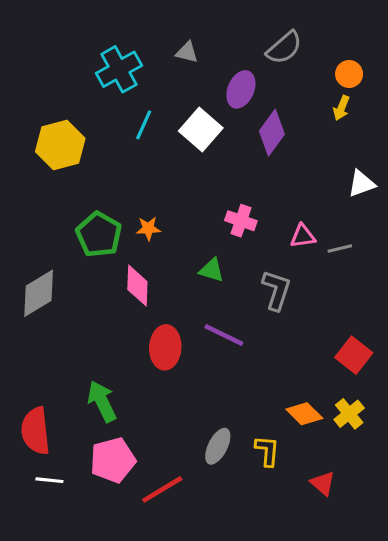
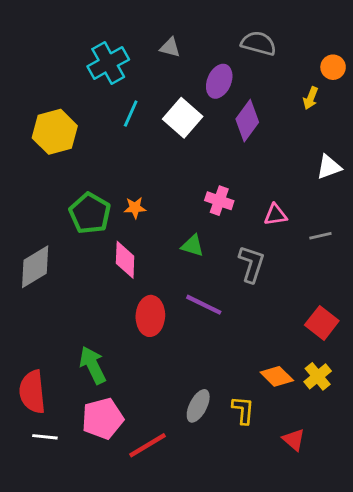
gray semicircle: (284, 48) -> (259, 43), turned -124
orange circle: (349, 74) -> (333, 67), moved
gray line: (340, 249) -> (320, 236), moved

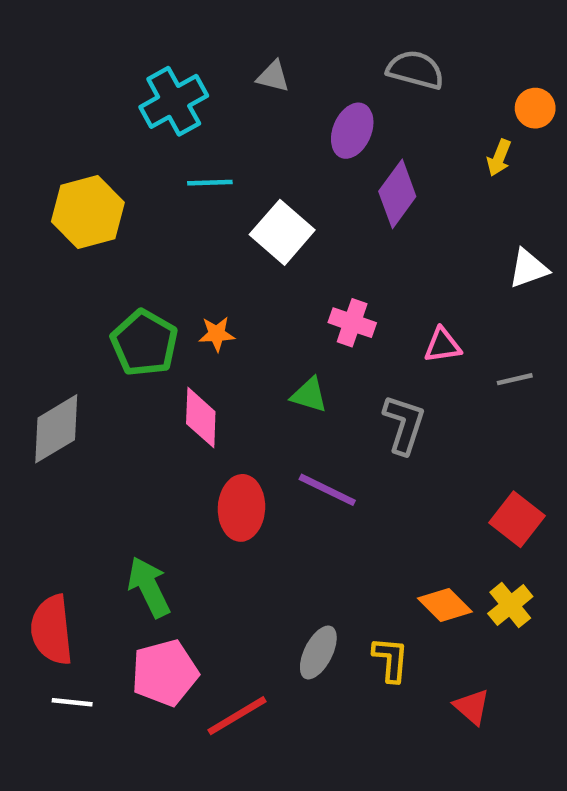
cyan line: (131, 114) -> (210, 183), turned 64
white square: (183, 118) -> (282, 232), moved

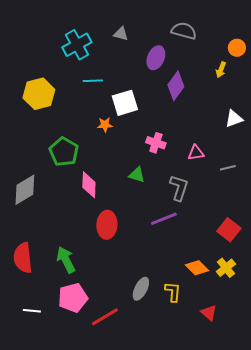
white square: (282, 232) -> (125, 103), turned 32
orange star: (217, 334) -> (105, 125), moved
purple line: (327, 490) -> (164, 219), moved, turned -48
red semicircle: (52, 630) -> (23, 258), moved

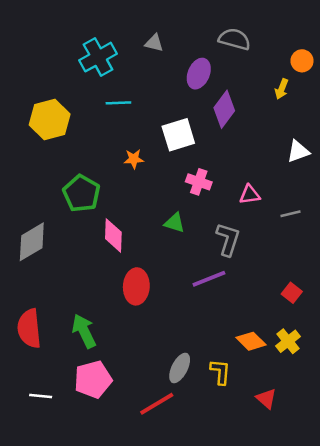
white square: (125, 103) -> (178, 135), moved
red square: (229, 230) -> (292, 293), size x0.7
red line: (105, 317) -> (157, 404), moved

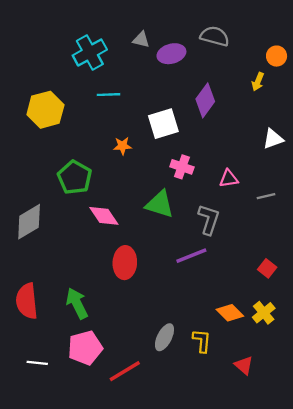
purple ellipse: (199, 74) -> (171, 54), moved, turned 52
green triangle: (175, 223) -> (160, 204), size x1.5
pink diamond: (113, 235) -> (104, 216), turned -36
red line: (157, 404) -> (125, 371), moved

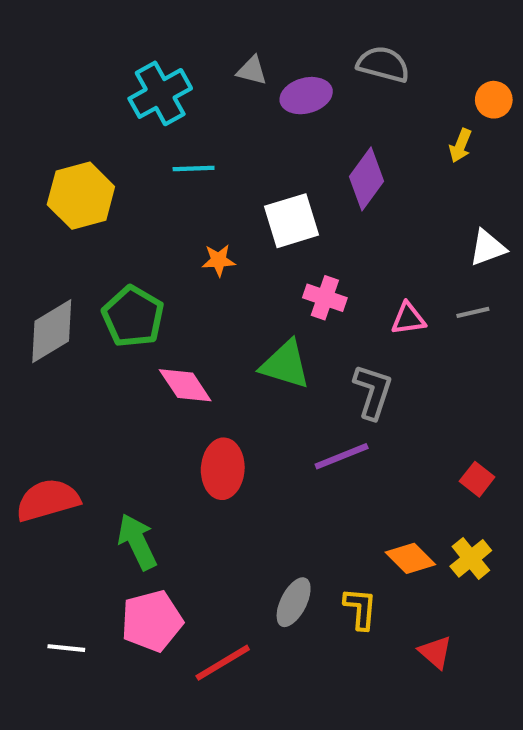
gray line: (266, 196) -> (473, 312), moved
gray diamond: (29, 222) -> (52, 331), moved
red semicircle: (27, 301) -> (48, 500), moved, turned 80

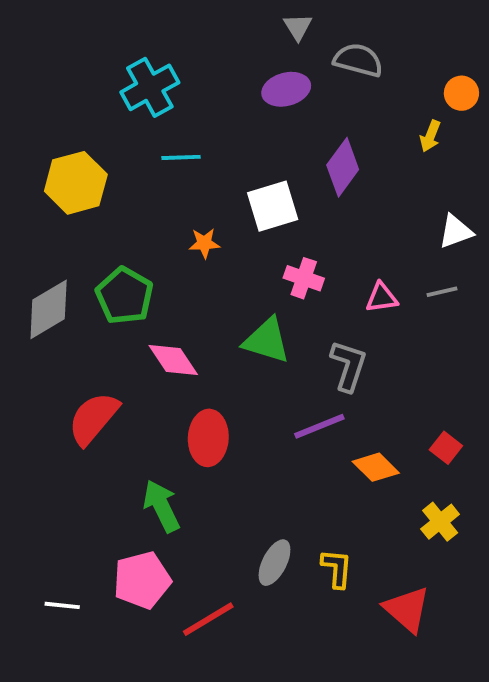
gray triangle: (252, 71) -> (298, 27), moved, turned 44
red semicircle: (48, 500) -> (93, 418), moved, turned -34
green arrow: (137, 542) -> (162, 506), moved
orange diamond: (410, 558) -> (376, 467), moved
red triangle: (435, 652) -> (407, 609), size x1.5

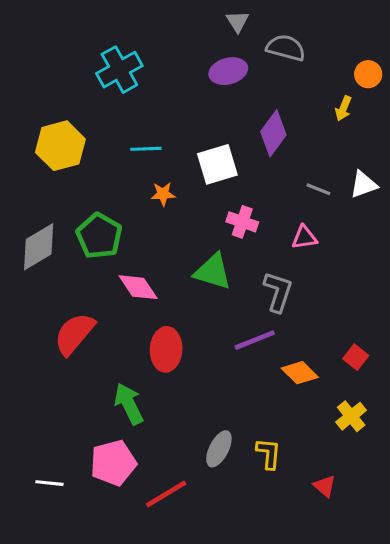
cyan line: (181, 157) -> (146, 149), moved
gray line: (442, 292) -> (318, 189), moved, turned 35
red triangle: (407, 609) -> (325, 486), size x0.6

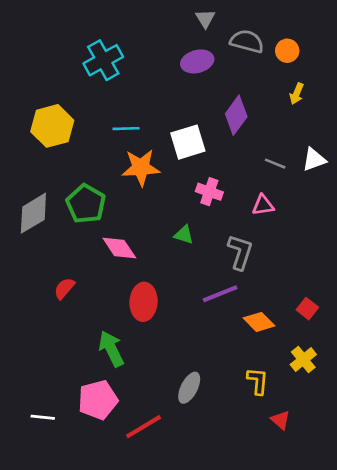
orange circle: (368, 74) -> (287, 51), moved
orange star: (163, 194) -> (141, 168), size x1.8
green triangle: (213, 272) -> (184, 235), size x0.6
red semicircle: (74, 334) -> (64, 288), size x0.6
yellow L-shape: (269, 454) -> (258, 381), moved

